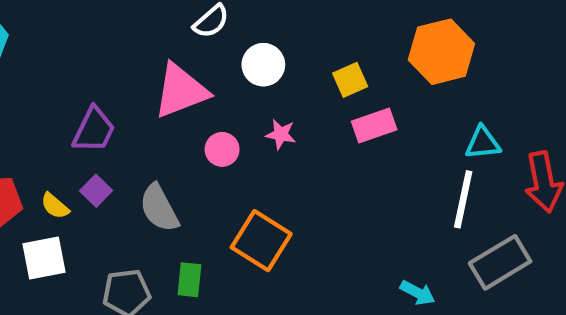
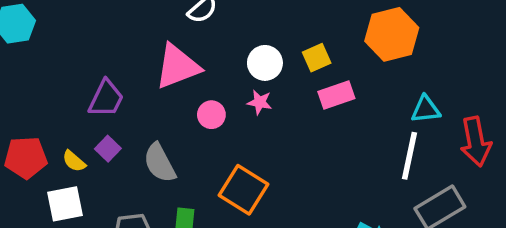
white circle: (263, 65) -> (265, 63), moved

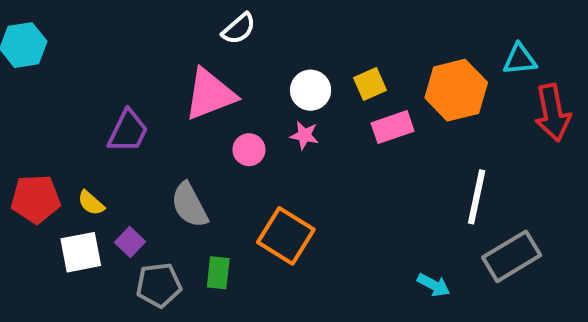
orange hexagon: (392, 34) -> (456, 90), moved
cyan triangle: (426, 109) -> (520, 59), moved
red arrow: (476, 141) -> (553, 113), moved
purple square: (108, 149) -> (130, 242), moved

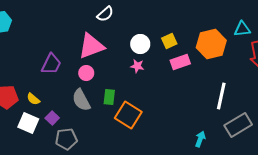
pink circle: (249, 150) -> (86, 73), moved
white square: (81, 252) -> (28, 123), turned 35
green rectangle: (218, 273) -> (109, 97), moved
cyan arrow: (434, 285) -> (200, 139), turned -98

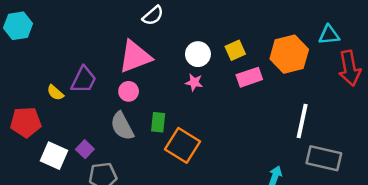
yellow semicircle: (33, 99) -> (55, 93), moved
gray rectangle: (238, 125) -> (324, 158), turned 44

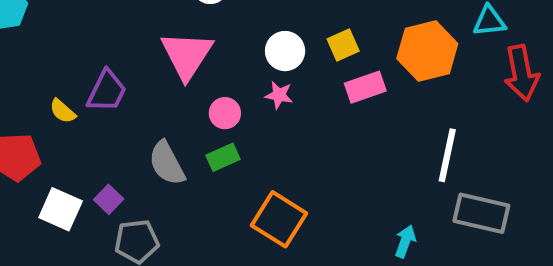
pink triangle: (135, 57) -> (187, 55), turned -36
pink circle: (129, 91) -> (225, 113), moved
green rectangle: (158, 122) -> (223, 157), turned 60
orange square: (183, 145) -> (279, 219), moved

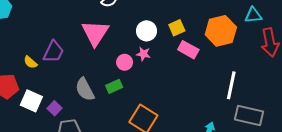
pink rectangle: (365, 87) -> (188, 50), turned 48
pink circle: (225, 113) -> (125, 62), moved
white square: (61, 209) -> (31, 101), moved

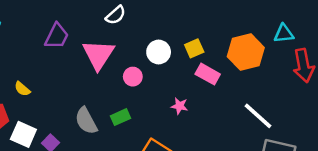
purple trapezoid: (53, 52) -> (57, 36), moved
pink star: (143, 54) -> (179, 106), moved
pink circle: (125, 62) -> (133, 77), moved
white line: (231, 85) -> (258, 116), turned -60

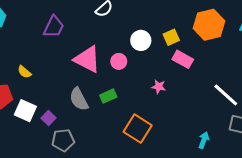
orange hexagon: (246, 52) -> (209, 25), moved
pink triangle: (98, 54) -> (87, 59), moved, turned -36

